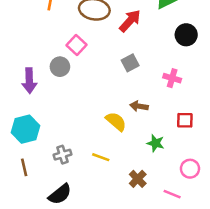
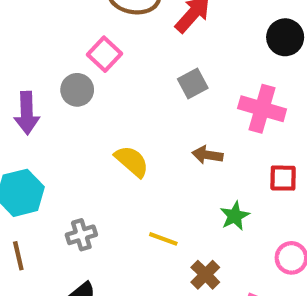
pink cross: (172, 78) -> (262, 109), size x1.5
yellow semicircle: (116, 121) -> (132, 161), moved
green star: (156, 143) -> (235, 216), turned 30
yellow line: (101, 157) -> (163, 239), moved

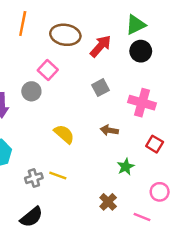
black circle: (285, 37) -> (141, 51), moved
red square: (283, 178) -> (155, 144), turned 30
yellow line: (163, 239) -> (58, 176), moved

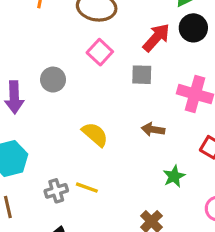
red arrow: (101, 46) -> (156, 38), moved
pink square: (48, 70) -> (100, 52), moved
gray square: (101, 88) -> (142, 75), turned 30

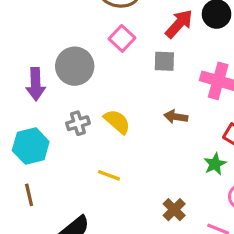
gray circle: (53, 80) -> (75, 66), size x1.5
green star: (174, 176) -> (215, 164), moved
gray cross: (56, 191) -> (78, 123), moved

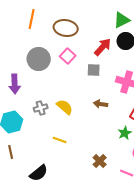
gray circle: (75, 66) -> (39, 59), moved

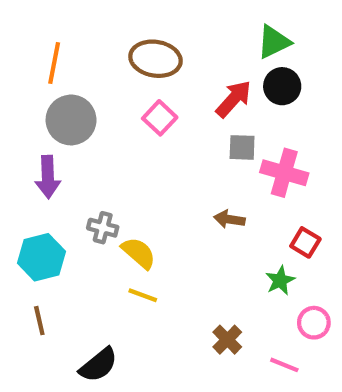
orange line: (32, 19) -> (54, 63), moved
gray circle: (39, 59) -> (71, 120), moved
gray square: (94, 70) -> (242, 147), moved
yellow semicircle: (65, 107) -> (139, 253), moved
gray cross: (41, 108) -> (103, 228), turned 32

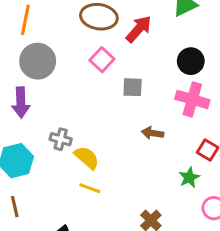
black circle: (282, 86) -> (191, 61), moved
red arrow: (234, 99) -> (139, 29), moved
gray square: (242, 147) -> (133, 87), moved

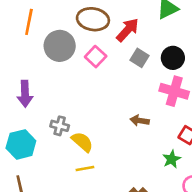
gray circle: (38, 61) -> (60, 46), moved
gray square: (133, 87) -> (140, 58), moved, turned 30
yellow line: (90, 188) -> (85, 168), turned -30

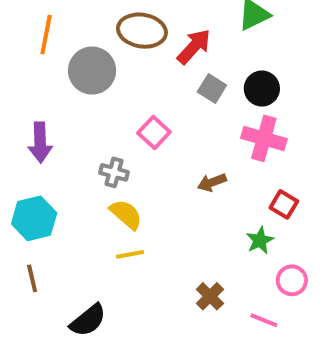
pink square: (96, 57) -> (154, 132), moved
brown arrow: (140, 120) -> (212, 182), turned -30
gray cross: (60, 126) -> (114, 172), moved

